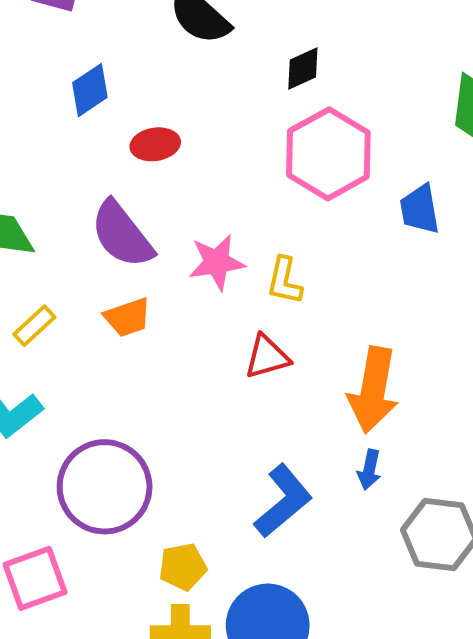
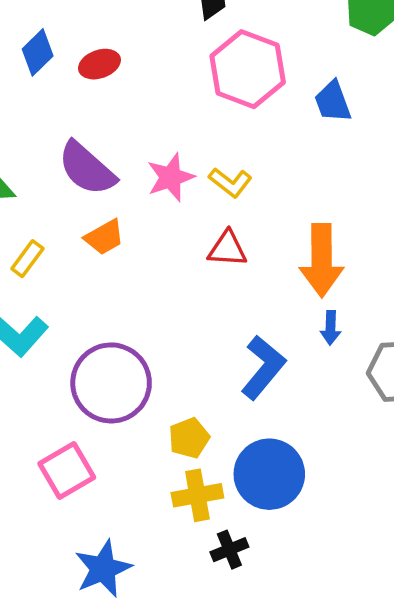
red ellipse: (155, 144) -> (99, 64), moved
yellow L-shape: (285, 281) -> (230, 182), turned -54
red triangle: (267, 357) -> (227, 249), turned 30

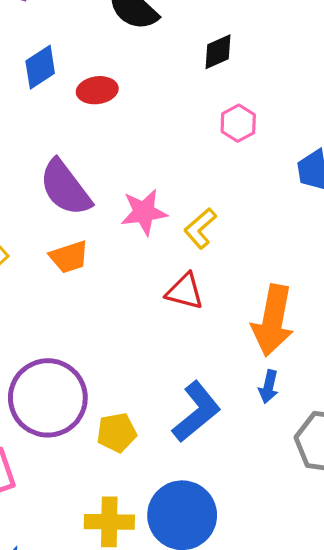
pink hexagon: (248, 69) -> (238, 123), size x0.5
yellow L-shape: (230, 182) -> (200, 228), turned 90
yellow pentagon: (189, 438) -> (117, 433), moved

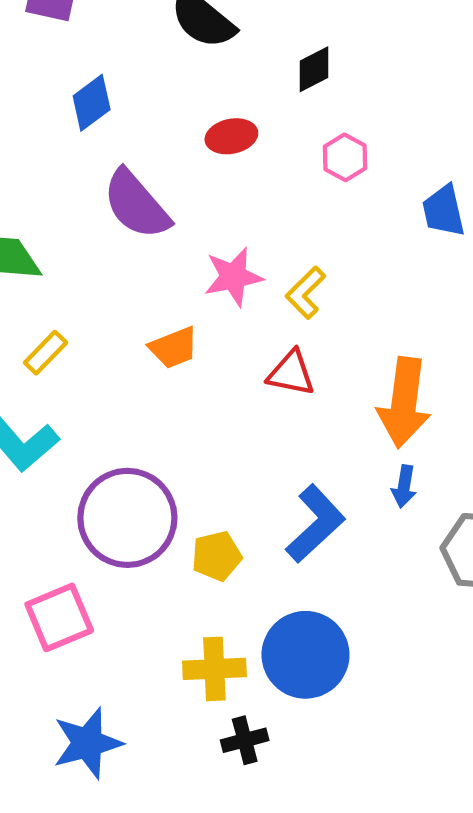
red ellipse: (97, 90) -> (231, 136), moved
purple semicircle: (65, 188) -> (136, 205), moved
orange trapezoid: (69, 257) -> (174, 348), moved

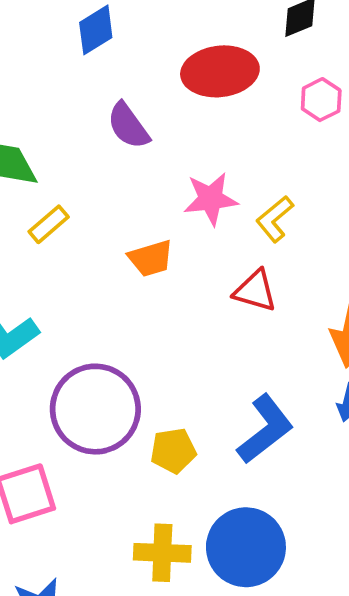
red ellipse: (231, 136) -> (220, 71), size x1.6
purple semicircle: (136, 205) -> (128, 126), size x0.7
yellow rectangle: (46, 353) -> (49, 224), moved

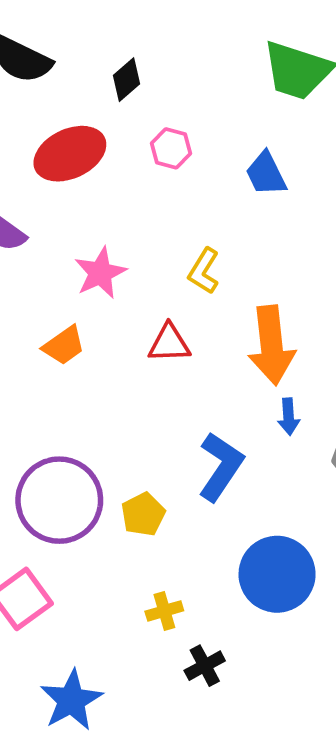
yellow L-shape: (275, 219) -> (204, 271), moved
blue circle: (246, 547) -> (277, 574), moved
yellow cross: (162, 553) -> (164, 611), size x0.7

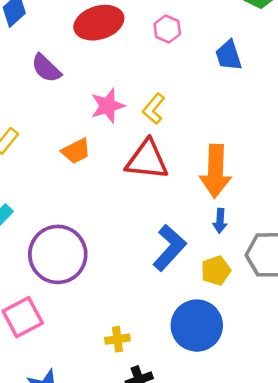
yellow L-shape: (204, 271) -> (154, 109), moved
red triangle: (169, 343) -> (147, 160), size x1.5
yellow pentagon: (143, 514) -> (216, 271), moved

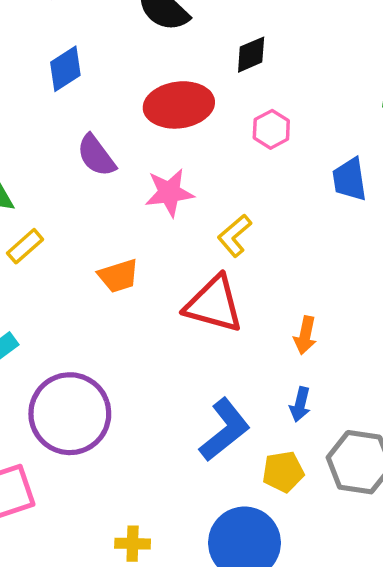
pink star: (108, 106) -> (169, 193), moved
orange arrow: (215, 171) -> (305, 335), size x0.5

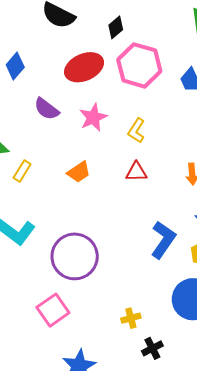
pink hexagon: (271, 129) -> (139, 65), size x2.0
red triangle: (214, 304) -> (136, 172), size x0.6

